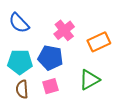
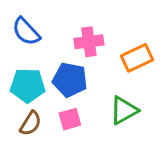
pink cross: (64, 30) -> (89, 42), turned 30
brown semicircle: (22, 89) -> (31, 123), turned -144

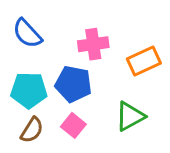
pink square: (70, 119) -> (73, 125), turned -35

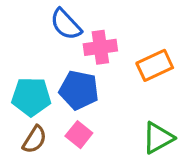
blue semicircle: (27, 33) -> (66, 24), moved
green triangle: (130, 116) -> (158, 138), moved

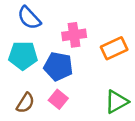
blue semicircle: (66, 24) -> (29, 18), moved
cyan pentagon: (31, 97) -> (23, 56), moved

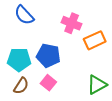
pink cross: (74, 35) -> (72, 23), moved, turned 30
cyan pentagon: (23, 56) -> (19, 60), moved

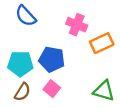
green triangle: (97, 85) -> (104, 91), turned 45

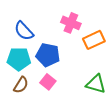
blue semicircle: (26, 16) -> (24, 31), moved

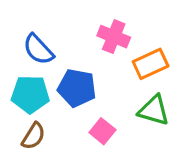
pink square: (48, 82) -> (102, 131), moved
green triangle: (96, 84) -> (154, 110), moved

